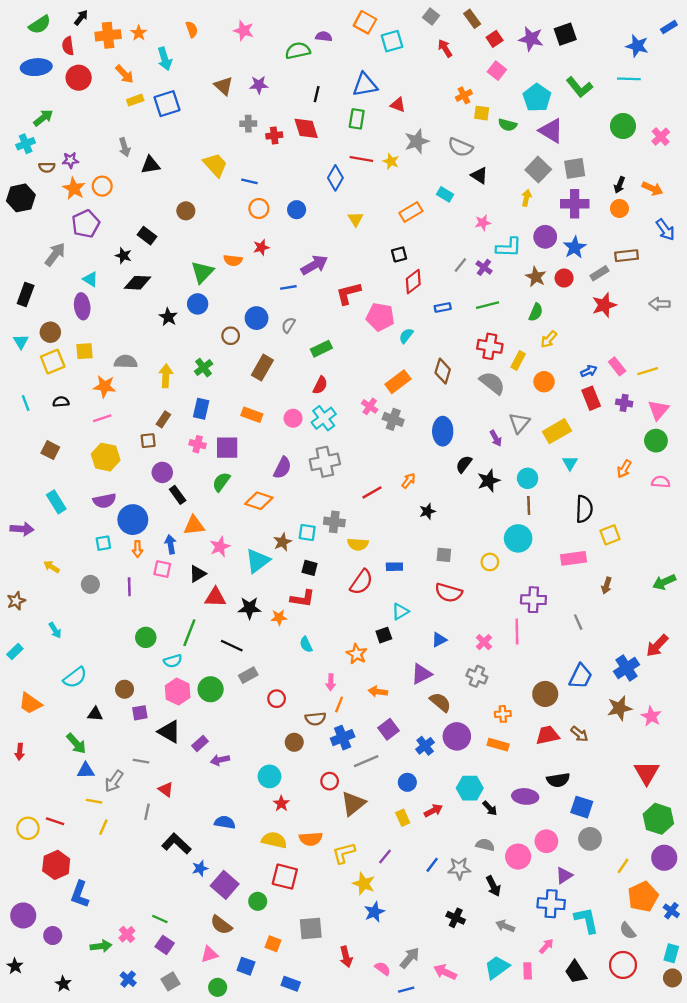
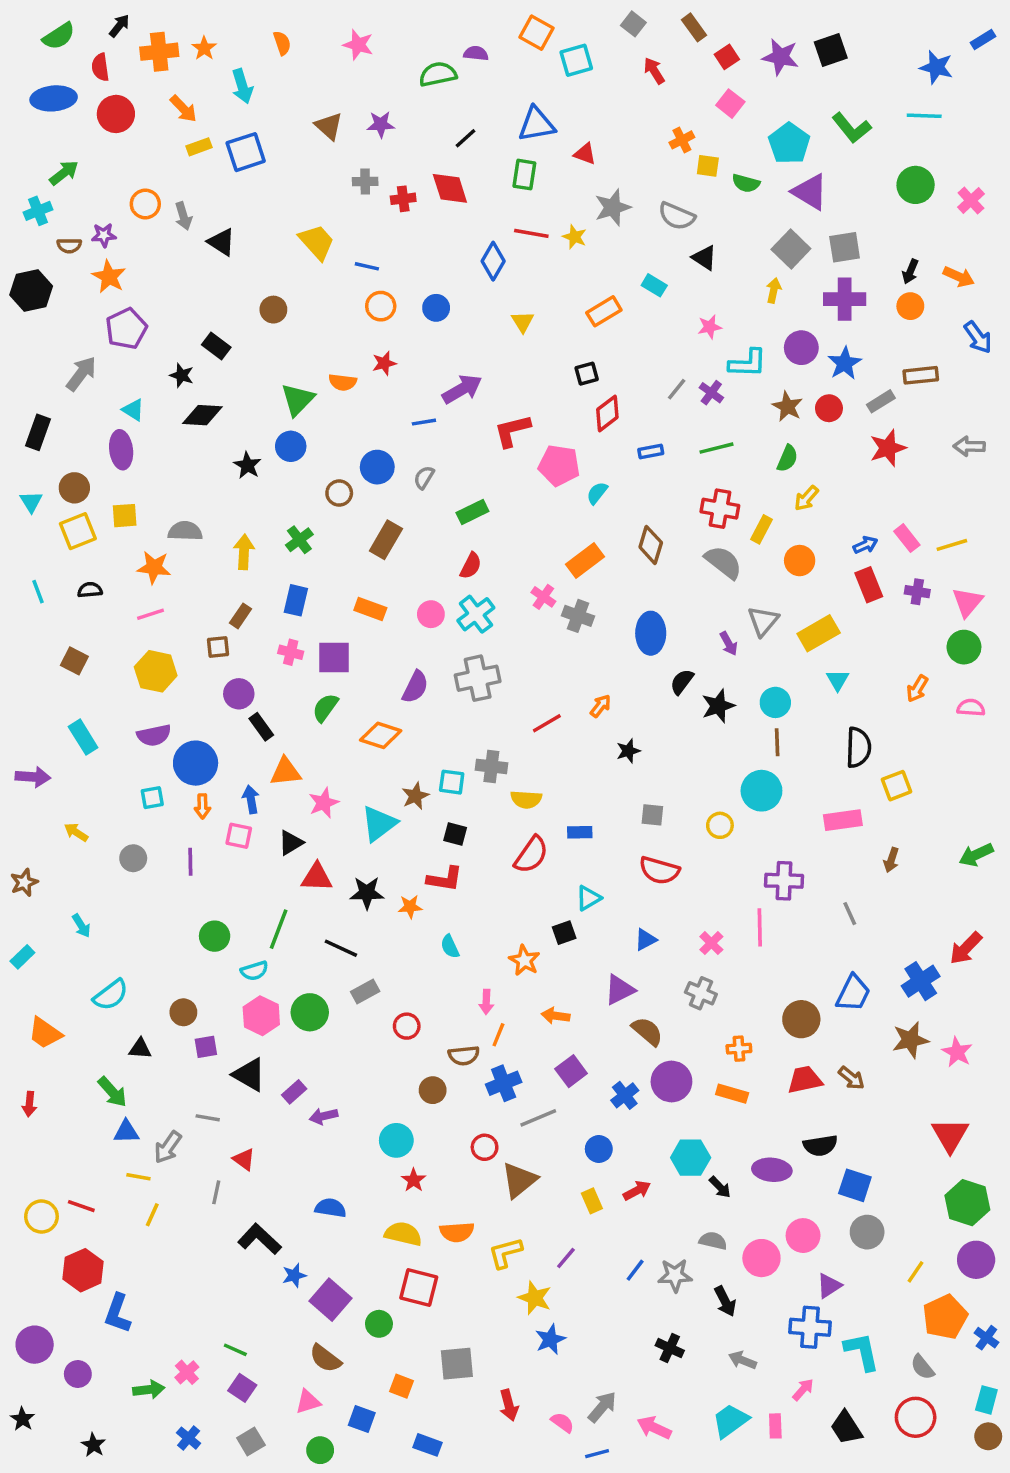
black line: (317, 94) -> (466, 138), turned 35
black triangle: (150, 165) -> (221, 242), turned 42
orange circle: (102, 186) -> (145, 204), moved

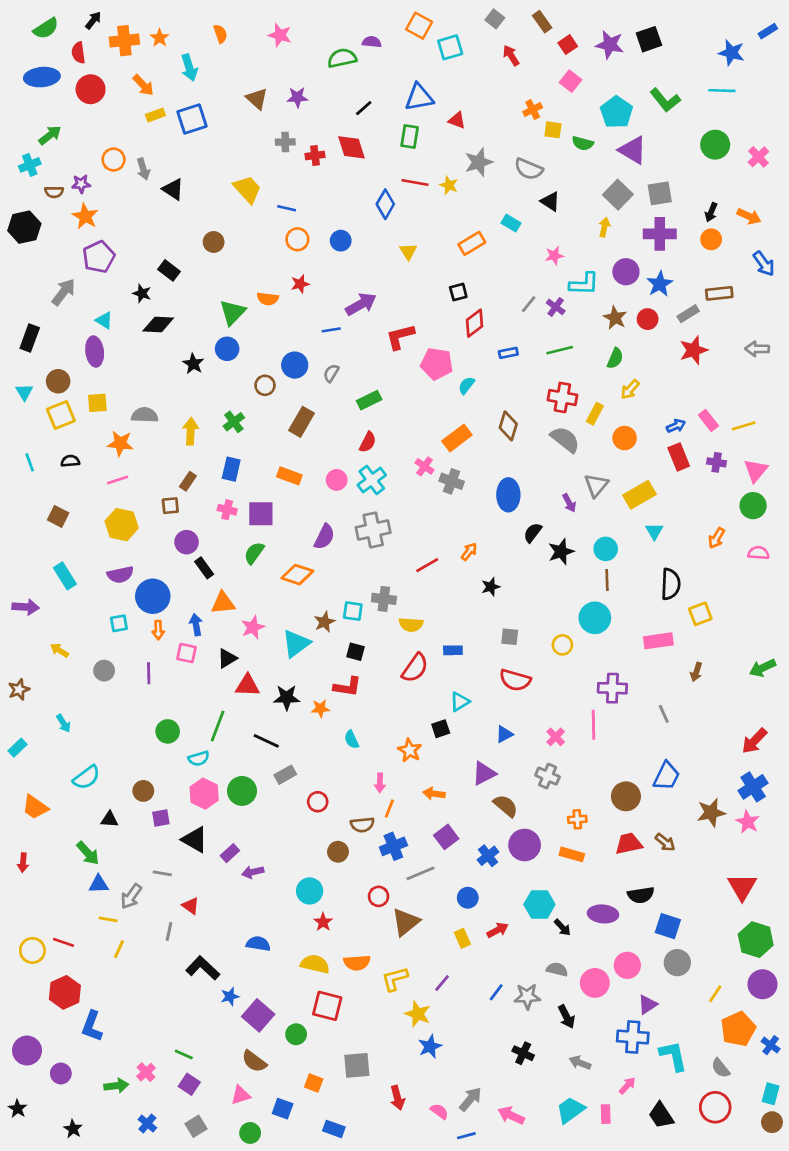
blue cross: (921, 981) -> (753, 787), moved

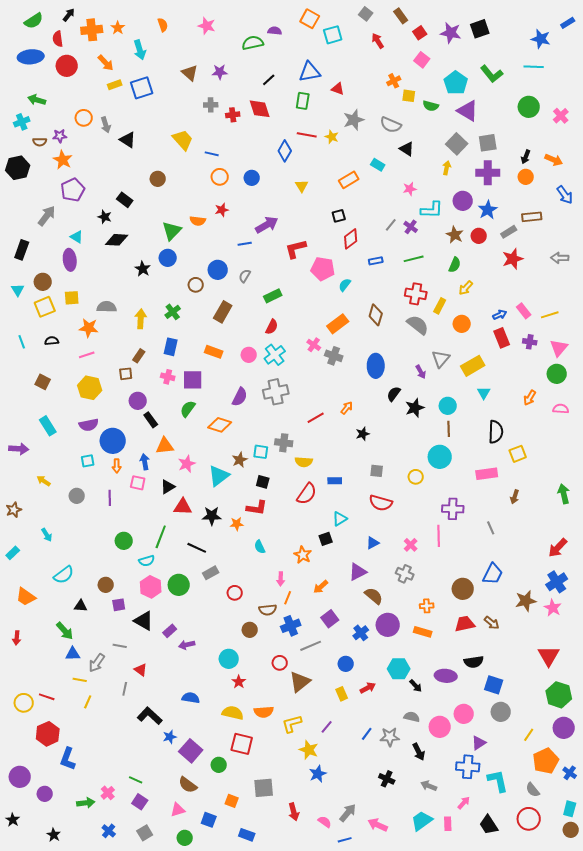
green arrow: (50, 135) -> (37, 100), turned -126
green arrow: (763, 668) -> (564, 494), turned 102
orange arrow: (434, 794) -> (321, 587), turned -49

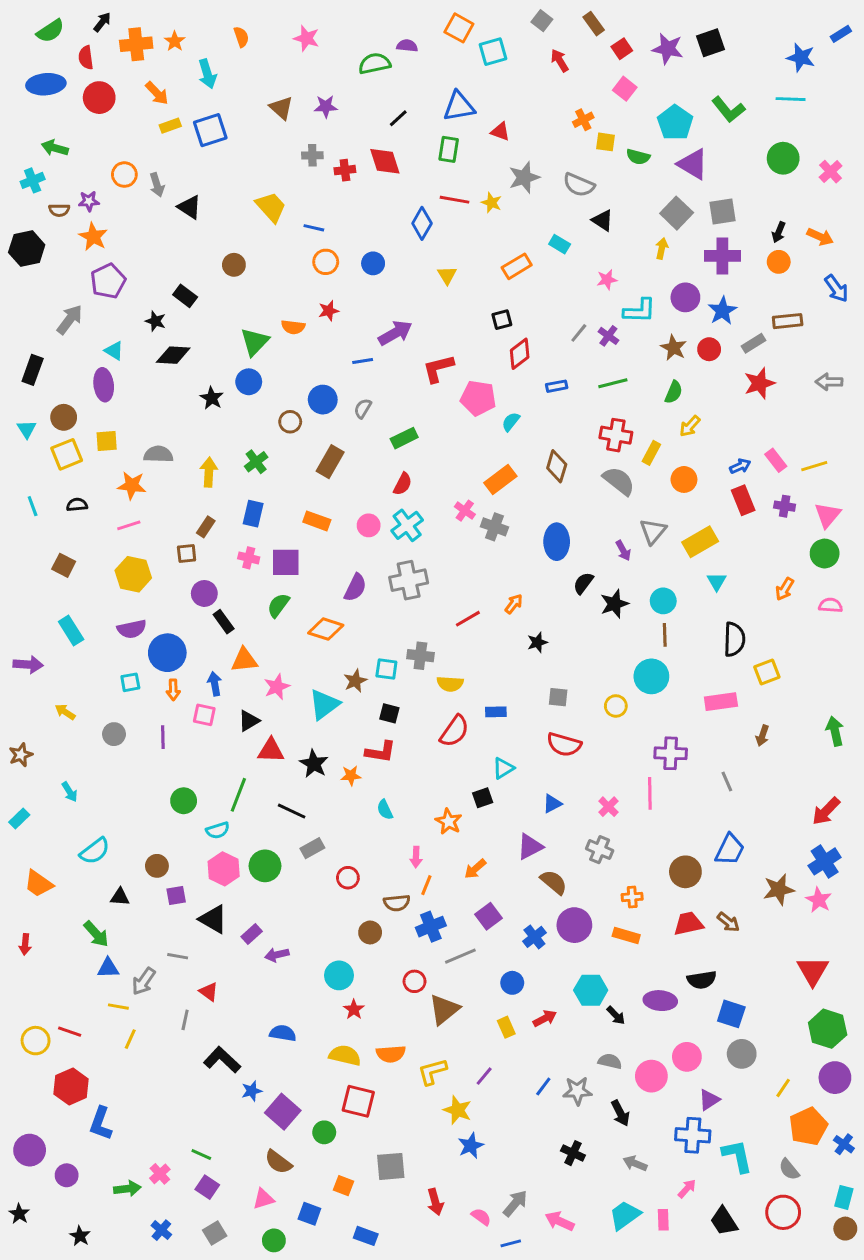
black star: (212, 516) -> (314, 764), turned 30

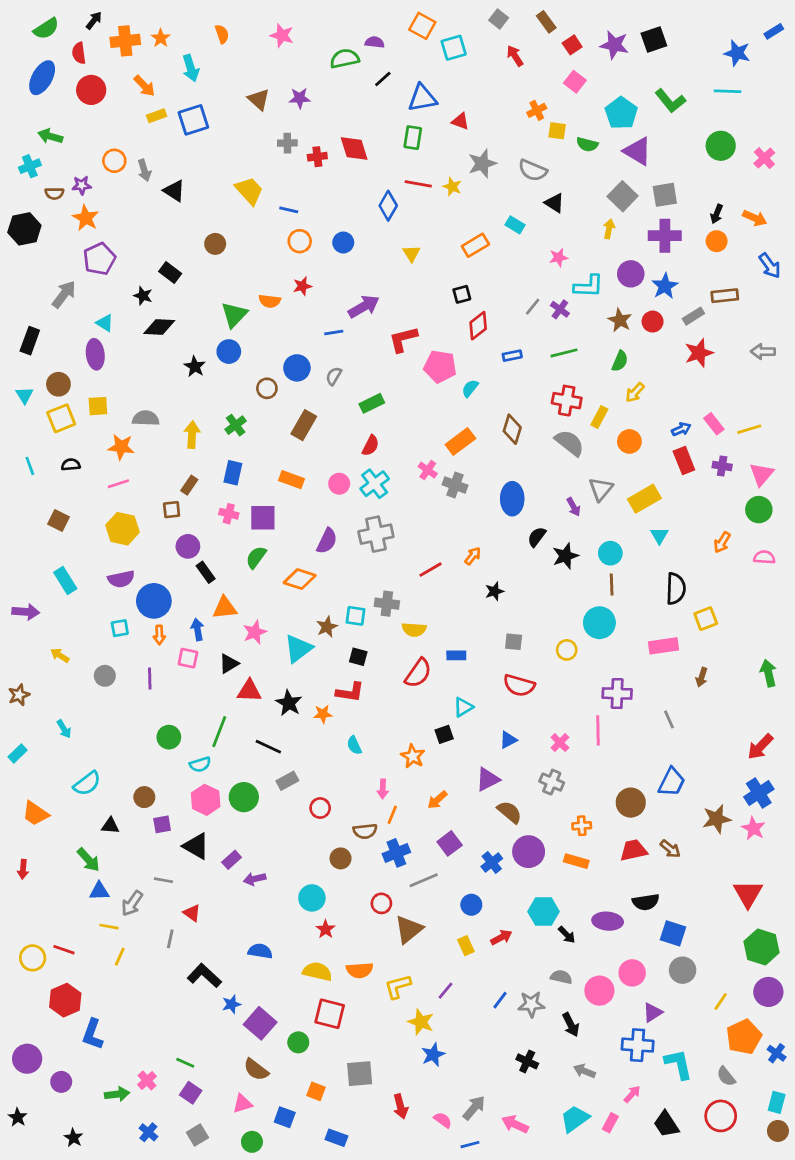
blue ellipse: (46, 84) -> (42, 78), turned -56
black line: (398, 118) -> (383, 79), moved
pink rectangle: (663, 1220) -> (610, 1123), turned 30

